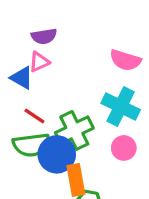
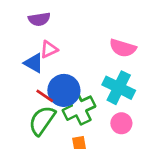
purple semicircle: (44, 36) -> (39, 19), moved
green semicircle: (31, 145) -> (42, 121), turned 132
blue circle: (57, 154) -> (64, 90), moved

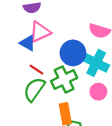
pink triangle: (49, 49) -> (40, 32), size x1.5
blue circle: (64, 90) -> (73, 53), moved

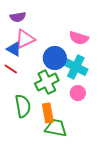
red line: (36, 70) -> (11, 69), moved
green semicircle: (34, 89) -> (23, 106), moved, turned 135

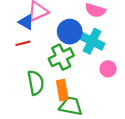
red line: (11, 69) -> (23, 43), turned -48
pink circle: (78, 93) -> (108, 69), moved

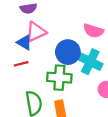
green cross: (61, 57) -> (59, 78), turned 30

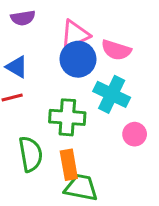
pink triangle: (36, 32) -> (75, 35), moved
blue circle: (68, 52) -> (78, 59), moved

